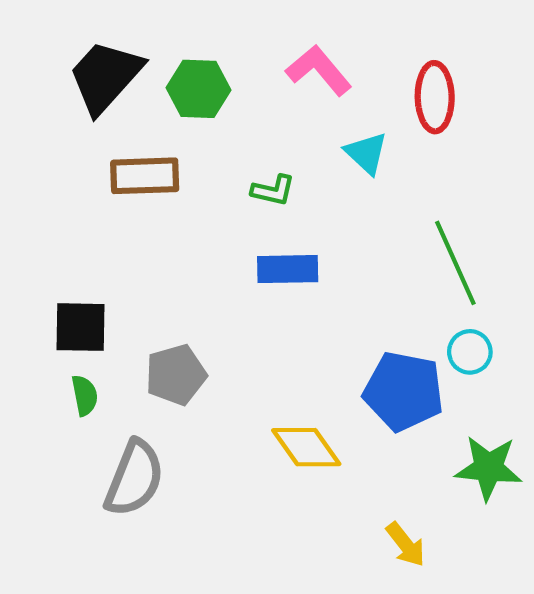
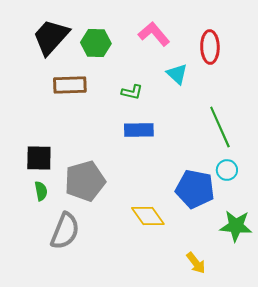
gray pentagon: (176, 375) -> (85, 181), size x1.4

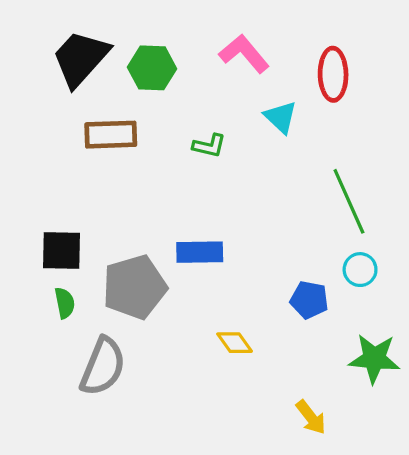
blue rectangle: (139, 130) -> (200, 252), moved
blue pentagon: (195, 189) -> (309, 300), size x0.6
yellow diamond: (148, 216) -> (235, 343), size x0.7

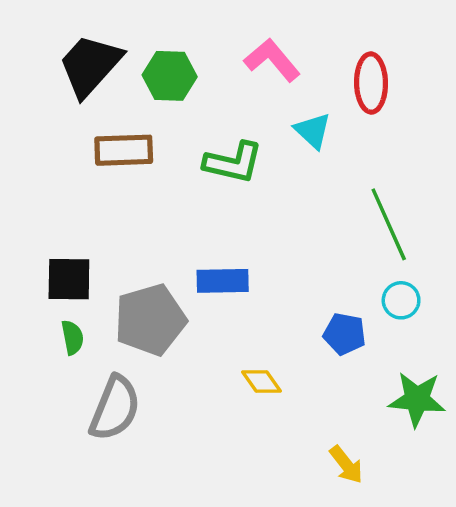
green L-shape: (209, 146) -> (233, 163), size x1.6

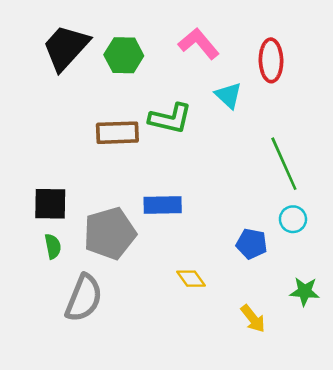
brown rectangle: (124, 150) -> (117, 133), moved
green star: (417, 399) -> (305, 292), size x0.7
yellow arrow: (346, 465) -> (253, 319), moved

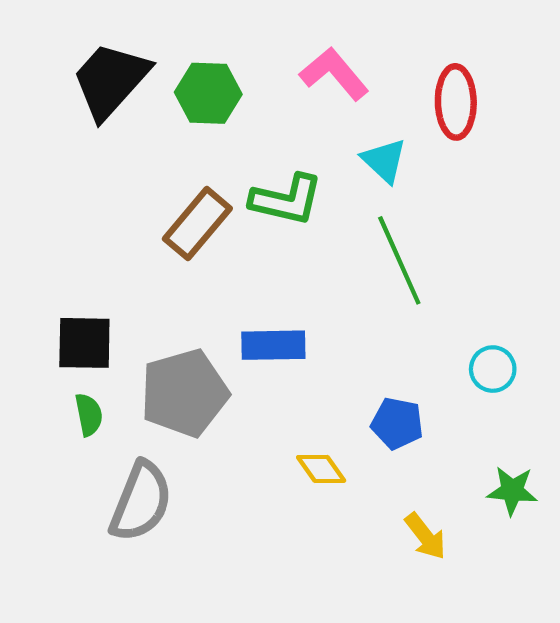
brown rectangle: (117, 133) -> (197, 224), turned -48
green line: (284, 164) -> (399, 260), moved
blue pentagon: (252, 244) -> (397, 423), moved

